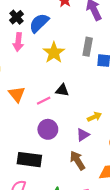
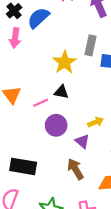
yellow star: (54, 53) -> (65, 62), moved
purple circle: (48, 129) -> (56, 125), moved
purple triangle: (83, 135) -> (82, 141), turned -48

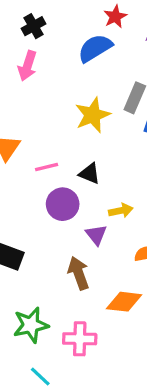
blue semicircle: (38, 18) -> (95, 48), moved
black triangle: (61, 92) -> (90, 174), moved

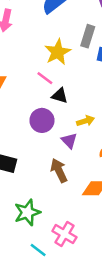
pink line: (47, 167) -> (45, 78), moved, turned 56
pink cross: (80, 339) -> (64, 234), moved, turned 35

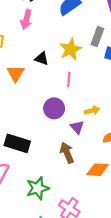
pink line: (45, 78) -> (69, 80), moved, turned 56
black triangle: (60, 96) -> (42, 59), moved

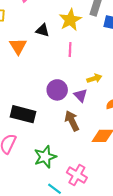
purple circle: (54, 108) -> (57, 90), moved

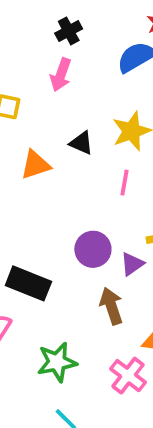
orange triangle: (18, 46) -> (35, 165), turned 36
purple triangle: (80, 95) -> (132, 264), turned 32
pink cross: (77, 175) -> (128, 376), moved

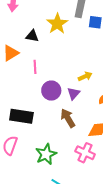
pink line: (125, 183) -> (35, 67), moved

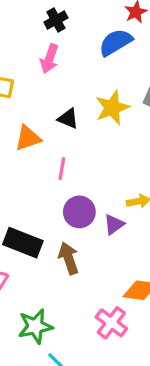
brown arrow: (68, 118) -> (69, 258), moved
green star: (46, 154) -> (35, 326), moved

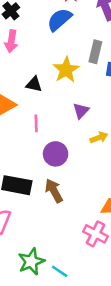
purple triangle: (114, 225) -> (81, 111), moved
green star: (35, 326) -> (31, 262), moved

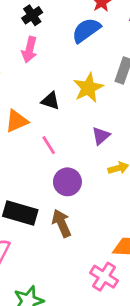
pink line: (36, 123) -> (49, 145), turned -36

